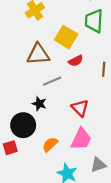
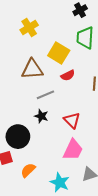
black star: (39, 104) -> (41, 116), moved
orange semicircle: (50, 144) -> (28, 170), moved

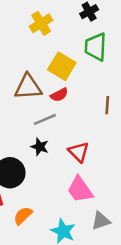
yellow cross: (29, 28) -> (41, 23), moved
red semicircle: (68, 75) -> (59, 95), moved
pink trapezoid: (73, 150) -> (80, 190), turned 120

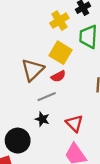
yellow cross: (41, 23) -> (59, 21), moved
brown triangle: (28, 87) -> (33, 70), turned -40

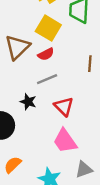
gray line: (47, 97) -> (47, 79), moved

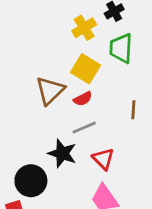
black star: (28, 102) -> (62, 153), size x1.5

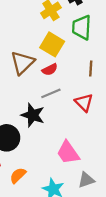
brown line: (133, 110) -> (91, 68), moved
red triangle: (103, 159) -> (84, 103), moved

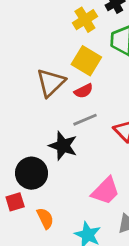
pink trapezoid: (68, 153) -> (106, 191), turned -100
orange semicircle: (18, 175) -> (45, 218), turned 108

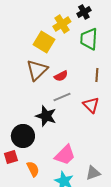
yellow square: (86, 61) -> (44, 42), moved
pink trapezoid: (106, 191) -> (65, 155), moved

